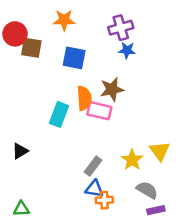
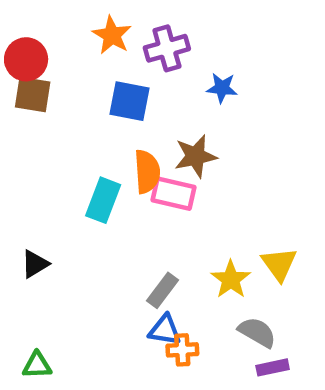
orange star: (64, 20) -> (112, 35), turned 30
purple cross: (121, 28) -> (167, 48), moved
brown square: (31, 48) -> (33, 95), moved

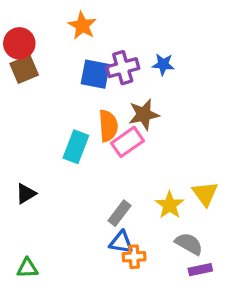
purple cross: (167, 48) -> (123, 68), moved
brown square: (33, 95) -> (24, 69), turned -32
pink rectangle: (174, 194) -> (128, 142), turned -48

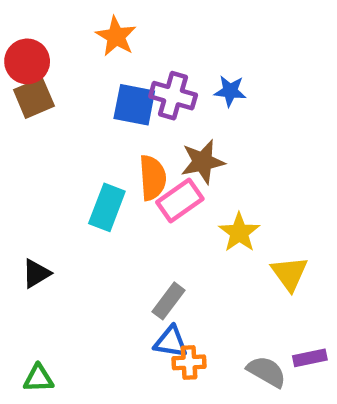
purple cross: (123, 68) -> (173, 96), turned 32
yellow star: (170, 205) -> (239, 232), moved
gray semicircle: (189, 244) -> (267, 372), moved
purple rectangle: (200, 270) -> (310, 358), moved

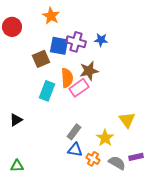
brown square: (34, 98) -> (41, 59), moved
yellow star: (239, 232) -> (105, 138), moved
orange cross: (189, 362) -> (93, 159), moved, turned 32

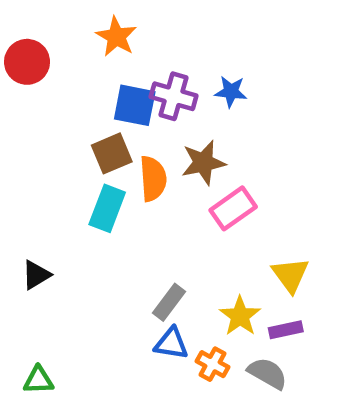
brown square: (41, 59) -> (112, 153), moved
pink rectangle: (79, 88) -> (233, 208), moved
purple rectangle: (136, 157) -> (286, 330), moved

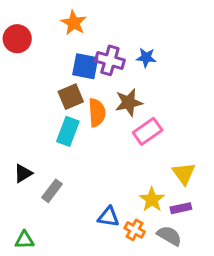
gray rectangle: (169, 302) -> (52, 191), moved

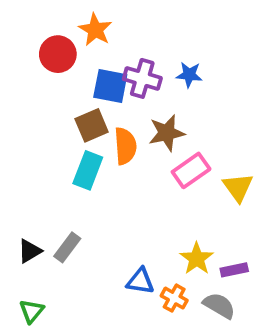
red circle: (17, 39) -> (58, 54), moved
black triangle: (23, 173) -> (30, 251), moved
yellow triangle: (184, 173) -> (238, 187), moved
green triangle: (24, 240) -> (32, 311), turned -48

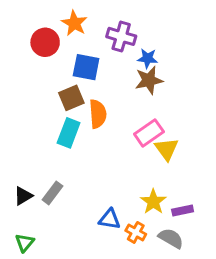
purple cross: (142, 78) -> (121, 36), moved
brown star: (167, 133) -> (149, 80), moved
yellow triangle: (238, 187) -> (167, 149), moved

